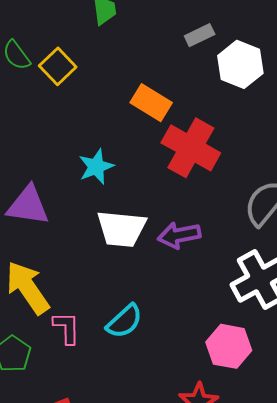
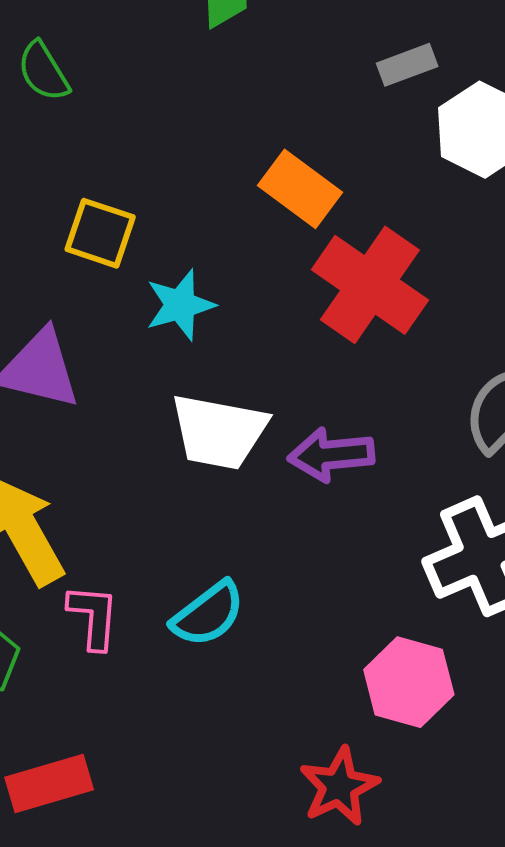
yellow square: (58, 66) -> (100, 233), moved, turned -33

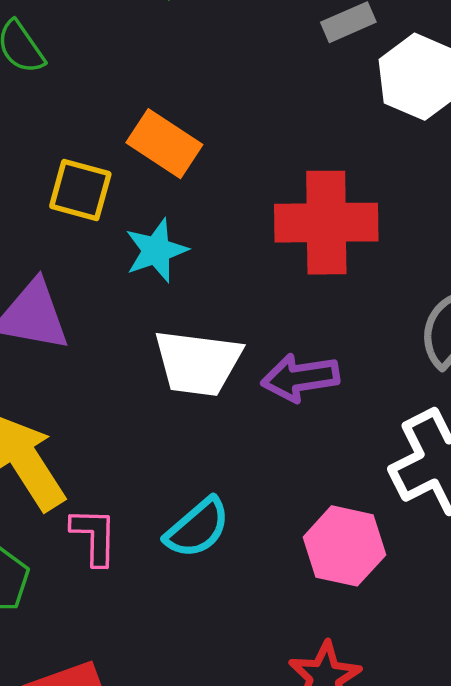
orange rectangle: (300, 189) -> (164, 144), moved
red cross: (370, 285) -> (326, 223), turned -32
pink hexagon: (409, 682) -> (344, 546), moved

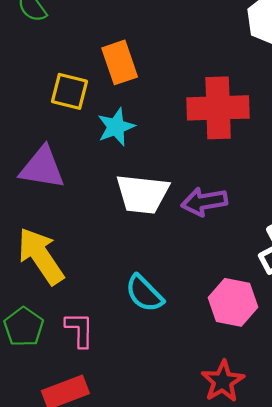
orange rectangle: (164, 144) -> (120, 62), turned 39
cyan semicircle: (197, 528) -> (144, 293), turned 87
pink L-shape: (94, 536) -> (80, 330), moved

